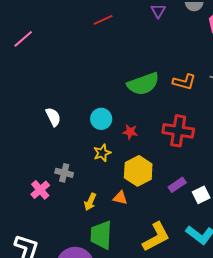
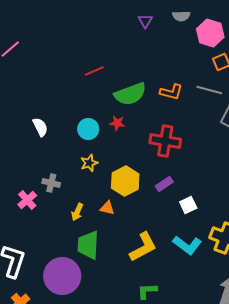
red line: (103, 20) -> (94, 71), moved
red star: (130, 132) -> (117, 123), moved
purple rectangle: (177, 185) -> (164, 184), moved

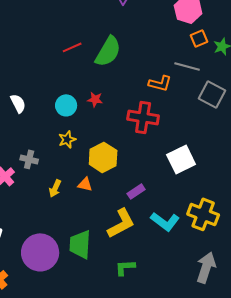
orange L-shape: (171, 92) -> (160, 83), moved
green semicircle: (130, 94) -> (108, 51), moved, turned -40
purple rectangle: (164, 184) -> (136, 191), moved
white square: (188, 205) -> (181, 159), moved, size x1.6
green trapezoid: (88, 245) -> (80, 244), moved

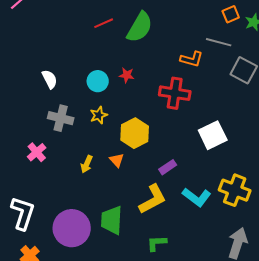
gray cross: (29, 159) -> (61, 118), moved, size x1.4
orange triangle: (85, 184) -> (117, 160), turned 35

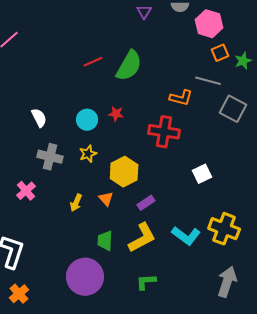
white square: (213, 135) -> (202, 174), size x0.7
purple rectangle: (168, 167) -> (146, 203), moved
green trapezoid: (112, 220) -> (105, 241), moved, size x0.7
purple circle: (72, 228) -> (85, 277), moved

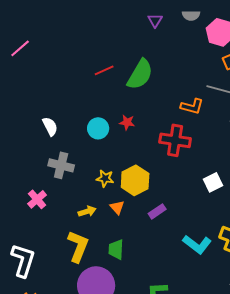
yellow star: (88, 154) -> (105, 178), moved, turned 30
yellow arrow: (76, 203) -> (87, 211), turned -132
yellow L-shape: (142, 238) -> (78, 246), moved, turned -40

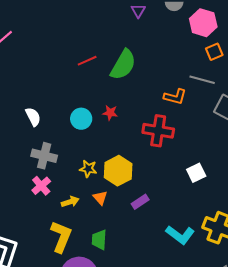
pink cross: (37, 199) -> (41, 186), moved

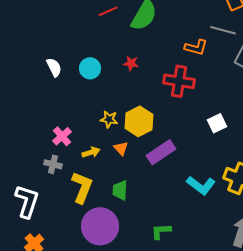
cyan circle: (81, 119) -> (90, 68), moved
gray cross: (44, 156) -> (53, 164), moved, size x0.7
purple rectangle: (140, 202) -> (161, 152), size x1.6

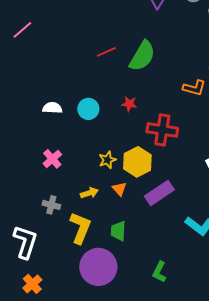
white semicircle: (54, 67) -> (52, 108), turned -60
red cross: (179, 81) -> (162, 130), moved
yellow star: (109, 119) -> (107, 160), turned -30
pink cross: (62, 136) -> (52, 159), moved
green L-shape: (161, 231) -> (159, 272), turned -60

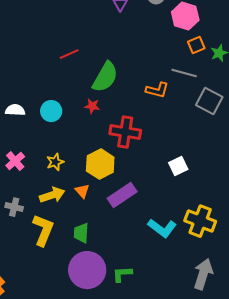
green semicircle: (142, 56) -> (105, 77), moved
yellow star: (107, 160) -> (55, 162), moved
yellow arrow: (89, 193) -> (52, 195), size x1.4
purple circle: (98, 267) -> (87, 270), moved
green L-shape: (159, 272) -> (122, 274), turned 60

